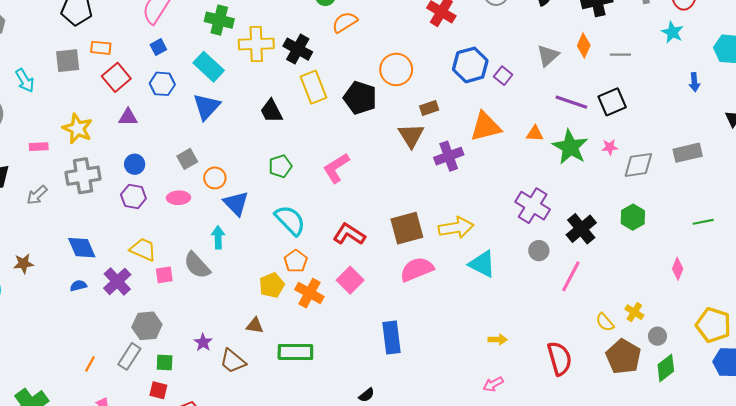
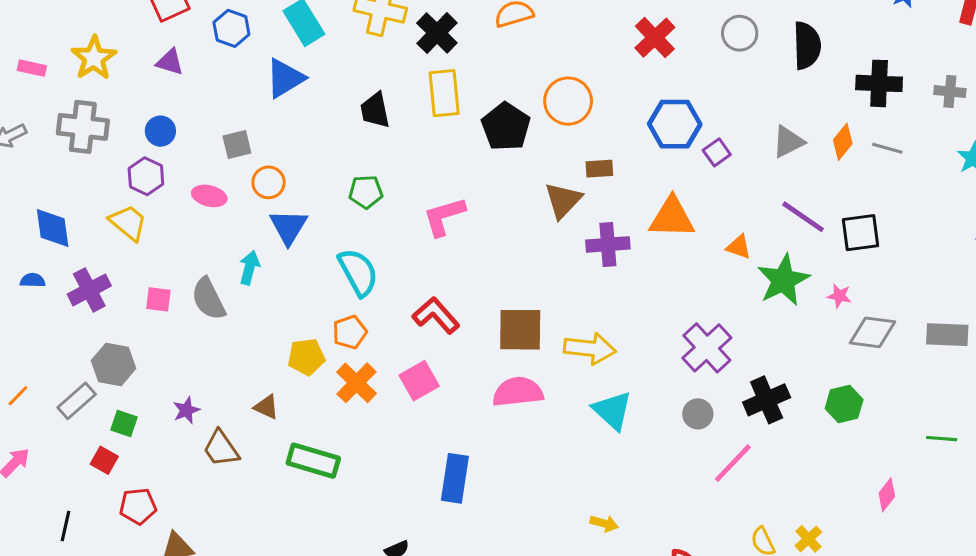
gray line: (620, 55) -> (887, 148), moved
yellow trapezoid: (143, 249) -> (128, 223), moved

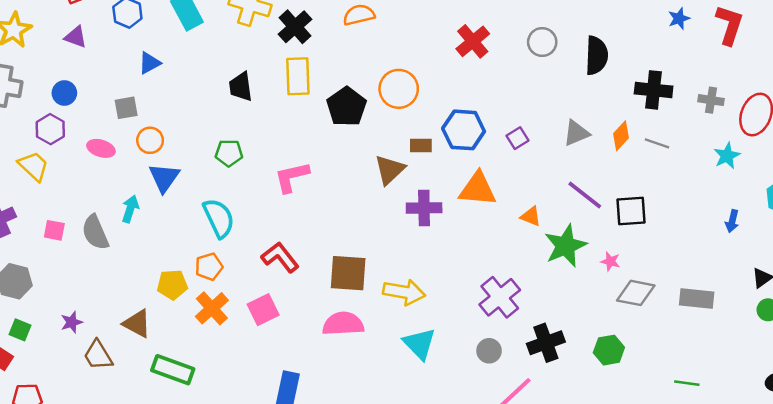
blue triangle: (285, 78) -> (150, 63), moved, size x0.7
blue hexagon: (675, 124) -> (464, 130), moved
brown triangle: (266, 407) -> (137, 323), size x1.4

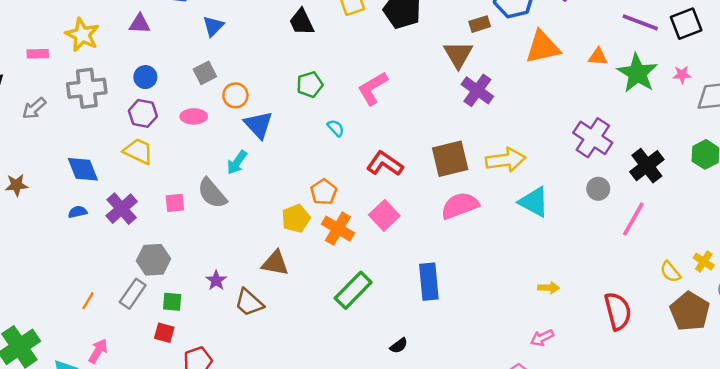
purple cross: (424, 208) -> (477, 90), moved, turned -36
cyan arrow: (130, 209) -> (237, 162), turned -145
cyan semicircle: (219, 218) -> (336, 128), moved, size x0.5
green rectangle: (173, 370) -> (353, 290), moved, turned -48

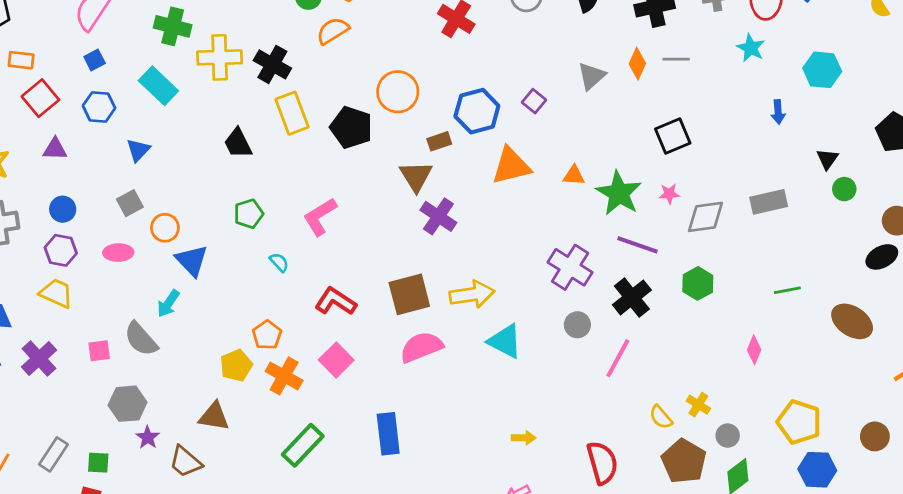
purple line: (640, 22) -> (637, 245), moved
gray hexagon: (153, 260) -> (128, 404), moved

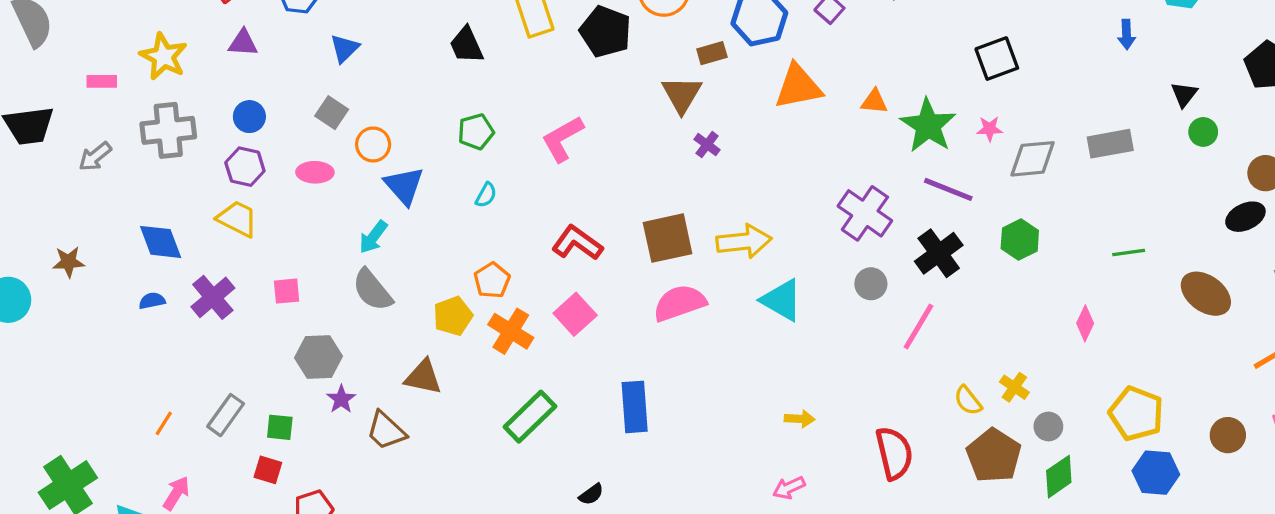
gray square: (130, 203) -> (332, 113), turned -30
purple cross: (438, 216) -> (707, 145), size x0.6
cyan semicircle: (279, 262) -> (486, 195), moved, turned 70
gray semicircle: (141, 339) -> (372, 290), moved

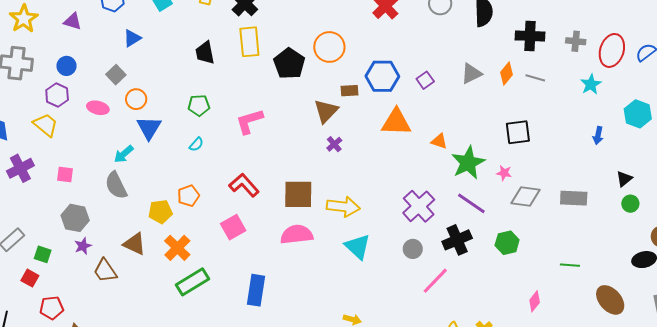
orange cross: (511, 331) -> (177, 248), moved

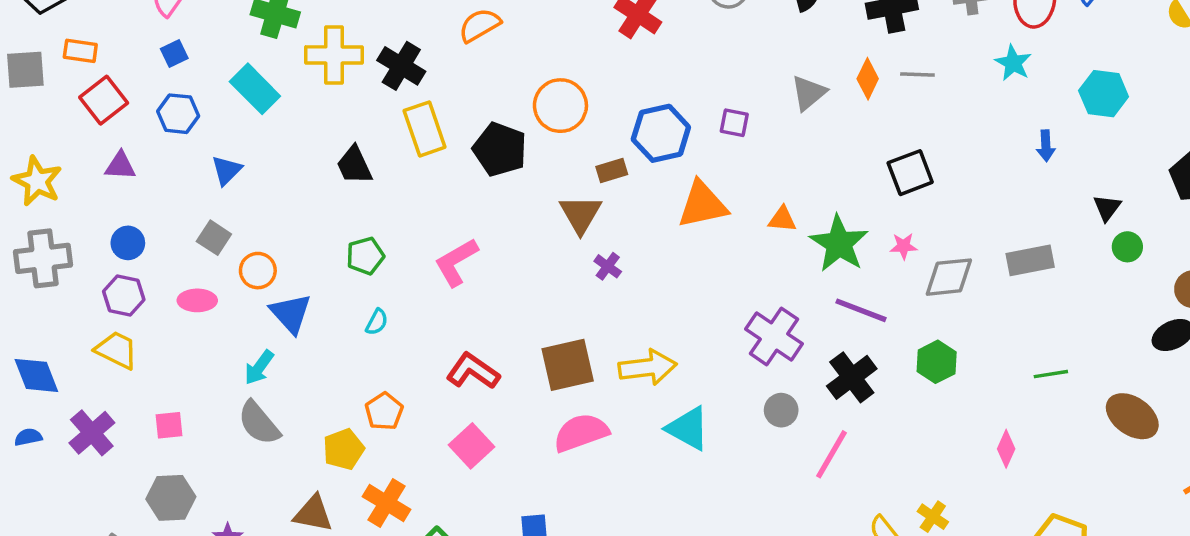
purple square: (425, 80) -> (734, 123), turned -30
gray hexagon: (75, 218) -> (171, 498), moved

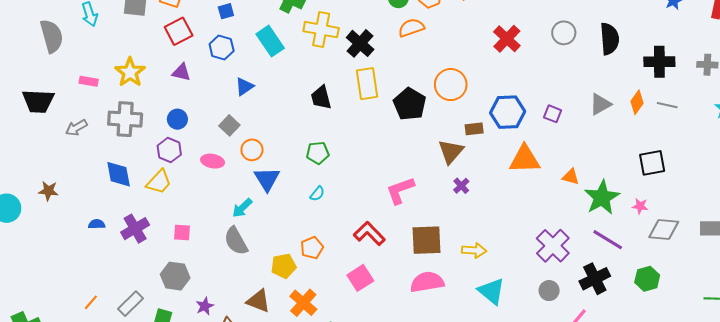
pink L-shape: (456, 262) -> (400, 190), moved
yellow trapezoid: (117, 350) -> (159, 182), turned 96
yellow arrow: (648, 367) -> (474, 250), size x0.7
blue diamond: (36, 375) -> (119, 174), moved

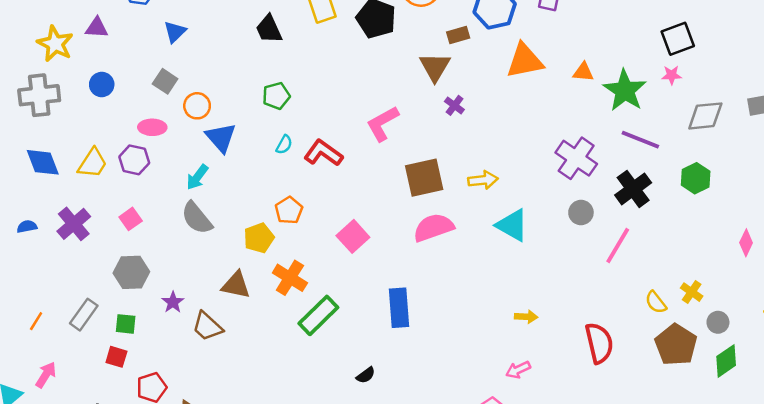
yellow star: (130, 72) -> (55, 44), moved
purple hexagon: (169, 150) -> (134, 160), moved
pink star: (640, 206) -> (672, 75), moved
pink square: (182, 232) -> (131, 219), turned -30
red L-shape: (369, 233) -> (323, 153), moved

